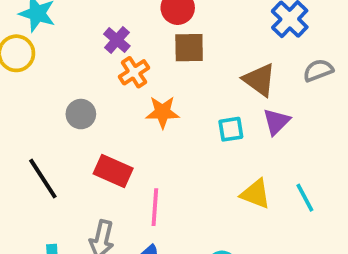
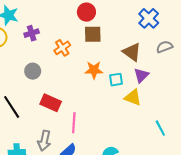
purple cross: (117, 40) -> (32, 33), moved, turned 32
orange star: (162, 112) -> (94, 70), moved
yellow triangle: (256, 194) -> (133, 97), moved
cyan line: (305, 198) -> (160, 128), moved

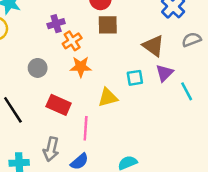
purple cross: (32, 33) -> (56, 24), moved
orange star: (94, 70) -> (81, 67), moved
yellow triangle: (133, 97) -> (108, 98), moved, turned -36
cyan line: (160, 128) -> (187, 91), moved

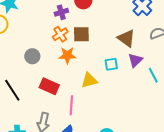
purple cross: (56, 24) -> (61, 12), moved
brown square: (108, 25) -> (81, 34), moved

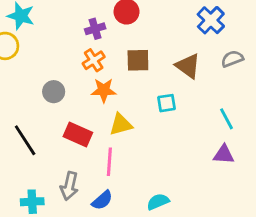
brown square: (81, 34) -> (138, 60), moved
purple triangle: (135, 60) -> (224, 155), moved, turned 49
yellow triangle: (89, 80) -> (121, 125), moved

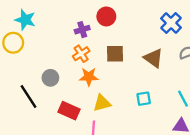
cyan square: (167, 103) -> (144, 99), moved
black line: (25, 140) -> (28, 96), moved

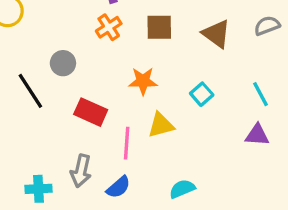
orange star: (89, 77) -> (143, 81), moved
cyan square: (144, 99) -> (202, 94), turned -32
yellow triangle: (102, 103) -> (161, 125), moved

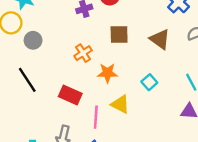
orange cross: (109, 27) -> (83, 53), moved
gray circle: (63, 63) -> (33, 40), moved
yellow triangle: (161, 125) -> (120, 104), turned 42

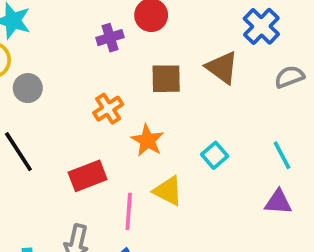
brown triangle: (160, 39) -> (222, 67), moved
orange star: (107, 73) -> (147, 140), turned 30
red rectangle: (70, 95) -> (88, 176), turned -45

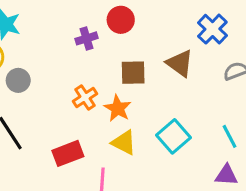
orange star: (147, 140) -> (118, 108), moved
cyan square: (215, 155) -> (174, 136), size x1.5
yellow triangle: (168, 191) -> (124, 143), moved

